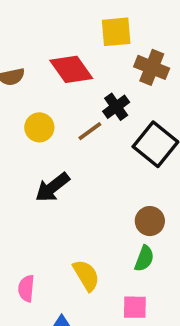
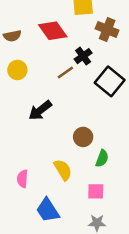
yellow circle: (39, 127) -> (17, 70), moved
brown circle: (150, 221) -> (83, 137), moved

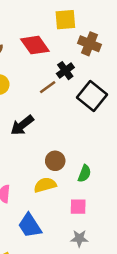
brown circle: (83, 137) -> (55, 161), moved
yellow semicircle: (63, 170) -> (45, 185), turned -75

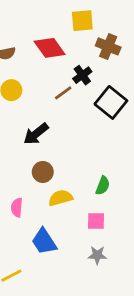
brown circle: (55, 161) -> (43, 172), moved

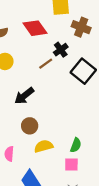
green semicircle: (103, 186) -> (76, 145), moved

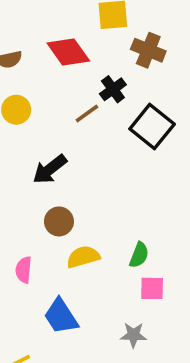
pink square: (71, 164) -> (152, 288), moved

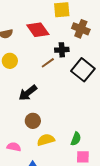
black cross: (113, 89) -> (62, 50), turned 32
pink semicircle: (24, 270) -> (14, 147), turned 96

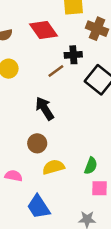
black arrow: (28, 93) -> (45, 108), moved, turned 96

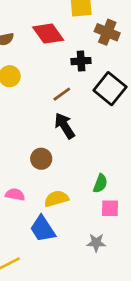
brown line: (56, 71) -> (62, 94), moved
black arrow: (45, 108) -> (65, 126), moved
yellow semicircle: (53, 167) -> (56, 199), moved

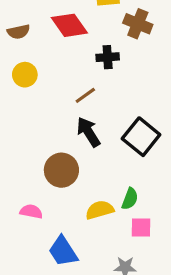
black square: (110, 89) -> (141, 137), moved
brown circle: (41, 159) -> (61, 170), size x1.4
yellow semicircle: (56, 199) -> (100, 210), moved

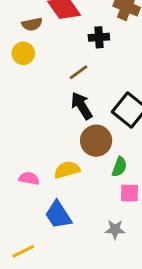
brown semicircle: (18, 32) -> (32, 24), moved
brown circle: (61, 170) -> (96, 141), moved
yellow semicircle: (100, 210) -> (67, 170), moved

